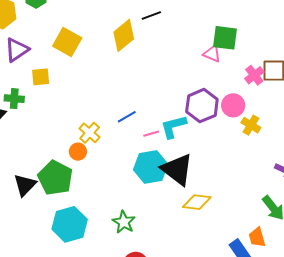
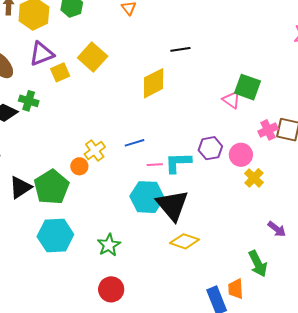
yellow diamond: (124, 35) -> (154, 83), moved
yellow square: (41, 77) -> (60, 72), moved, turned -30
purple hexagon: (202, 106) -> (210, 148), size x0.7

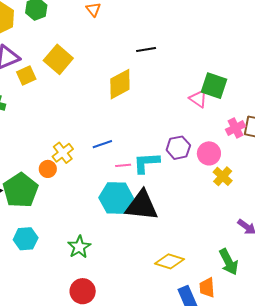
black triangle: (172, 205) -> (142, 206), turned -42
cyan hexagon: (55, 236) -> (26, 239), size x0.7
yellow diamond: (184, 241) -> (170, 261), moved

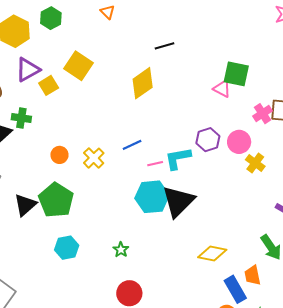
orange circle: (48, 169) -> (59, 155), moved
black triangle: (142, 206) -> (178, 201), turned -45
green star: (79, 247) -> (121, 250), size x0.7

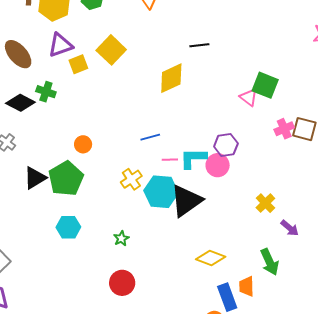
pink circle: (239, 142) -> (218, 165), moved
orange circle: (59, 155) -> (83, 144), moved
yellow cross: (94, 158) -> (131, 179), moved
yellow cross: (255, 163) -> (265, 203), moved

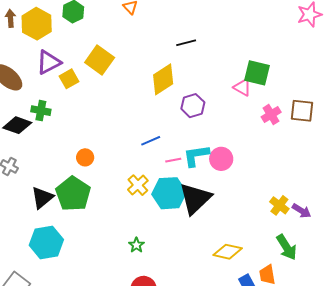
pink cross: (284, 129) -> (271, 115), moved
purple hexagon: (226, 145) -> (193, 106), moved
yellow cross: (265, 203) -> (279, 205), moved
cyan hexagon: (68, 227) -> (46, 242), moved, size x1.4

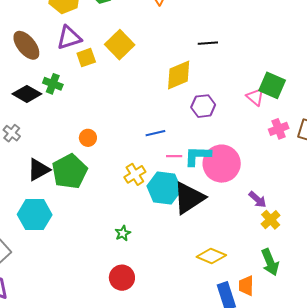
pink circle: (221, 159) -> (222, 164), size x1.6
purple arrow: (302, 211) -> (258, 199), moved

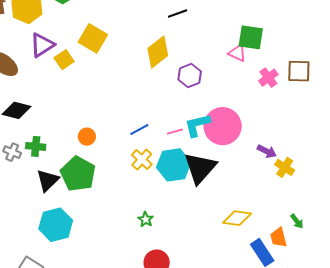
green cross: (53, 84) -> (36, 146), moved
blue line: (155, 133) -> (139, 130), moved
green arrow: (270, 262) -> (297, 221), moved, size x0.6

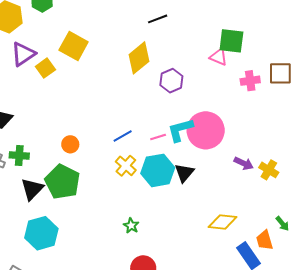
pink cross: (268, 78) -> (250, 81), turned 30
purple arrow: (267, 151) -> (244, 163), moved
black triangle: (200, 168) -> (184, 173), size x0.6

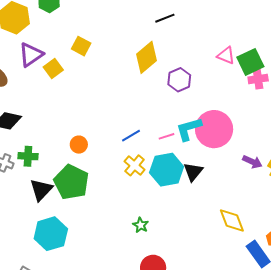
green square: (231, 41) -> (250, 62), moved, turned -32
yellow square: (74, 46) -> (81, 46), size x0.7
yellow diamond: (223, 222) -> (232, 220), turned 64

